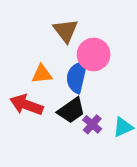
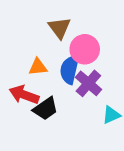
black trapezoid: (71, 110) -> (46, 109), moved
purple cross: (92, 124) -> (88, 83), moved, size x1.5

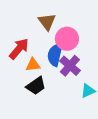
orange triangle: (38, 67) -> (33, 65), moved
red arrow: (24, 95) -> (19, 49), moved, turned 110

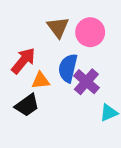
pink circle: (67, 39) -> (90, 32), moved
black trapezoid: (36, 86) -> (27, 105), moved

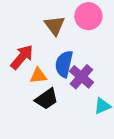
pink circle: (90, 32) -> (88, 16), moved
black trapezoid: (27, 105) -> (46, 99), moved

